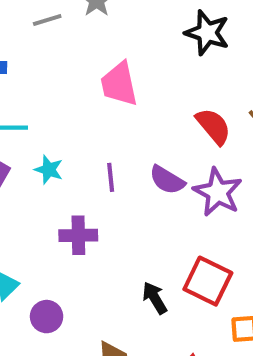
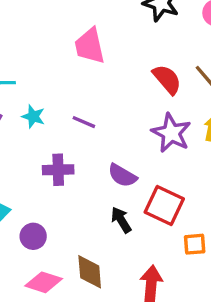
purple line: (111, 177) -> (84, 122), turned -60
purple semicircle: (167, 180) -> (122, 176), moved

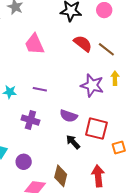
red semicircle: (167, 79) -> (83, 44), moved
purple cross: (58, 170) -> (30, 120), turned 30
brown diamond: (90, 272) -> (61, 176), turned 30

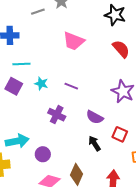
pink trapezoid: (34, 44) -> (74, 41), turned -55
red square: (96, 129) -> (120, 134), size x0.7

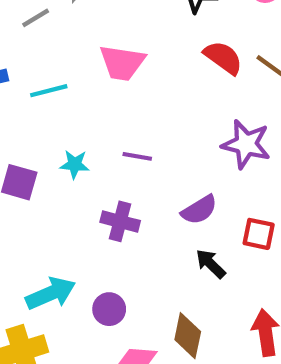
cyan line: (21, 64) -> (49, 91), moved
purple semicircle: (95, 117) -> (199, 210), turned -48

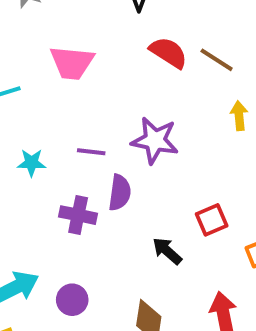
purple star: (246, 144) -> (155, 140), moved
purple semicircle: (199, 210) -> (120, 193), moved, turned -48
red square: (259, 234) -> (212, 220), turned -32

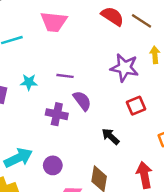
purple star: (155, 140) -> (125, 68), moved
purple semicircle: (120, 193) -> (82, 101), turned -45
red square: (212, 220) -> (136, 106), moved

